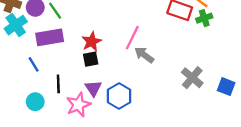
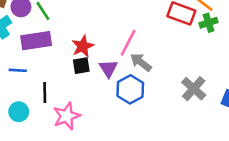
blue line: (34, 64) -> (18, 70), turned -56
purple triangle: (93, 88) -> (108, 68), moved
blue hexagon: (119, 96) -> (130, 89), moved

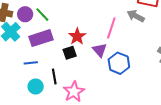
gray arrow: (141, 62) -> (136, 16), moved
black square: (81, 66) -> (70, 53), moved
cyan circle: (19, 112) -> (36, 87), moved

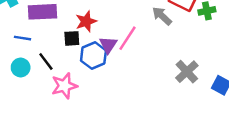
pink line: (111, 28) -> (127, 38), moved
blue hexagon: (119, 63) -> (93, 56), moved
black line: (54, 76) -> (46, 62), turned -42

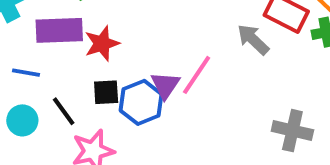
red star: (86, 21) -> (102, 44), moved
black square: (72, 38) -> (106, 92), moved
gray cross: (187, 72) -> (292, 131), turned -35

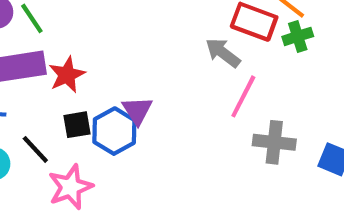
pink line: (197, 75) -> (243, 96), moved

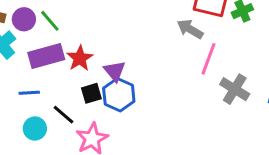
purple triangle: (137, 110) -> (115, 71), moved
gray cross: (274, 142) -> (235, 89), turned 32

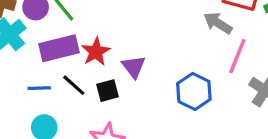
blue hexagon: (119, 95) -> (194, 91), moved
black line: (64, 115) -> (74, 85), moved

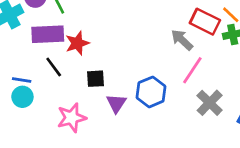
purple triangle: (134, 67) -> (116, 103), moved
blue line: (39, 88) -> (22, 80), moved
black square: (107, 91) -> (95, 79), moved

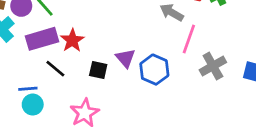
black square: (95, 79) -> (98, 70), turned 30
purple triangle: (116, 103) -> (125, 58), moved
gray cross: (210, 103) -> (213, 66), turned 30

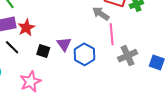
pink line: (189, 39) -> (112, 34), turned -30

